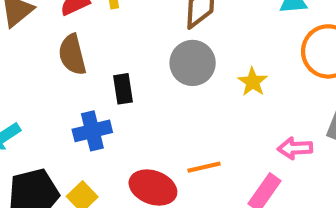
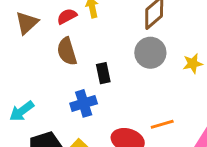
yellow star: (253, 82) -> (193, 64), turned 30

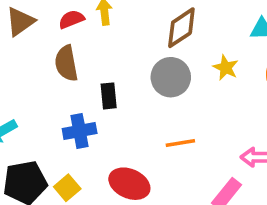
yellow star: (193, 64) -> (226, 68), moved, turned 30
orange line: (162, 124) -> (180, 143), moved

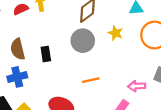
brown semicircle: (66, 63) -> (18, 49), moved
blue cross: (80, 131) -> (17, 77), moved

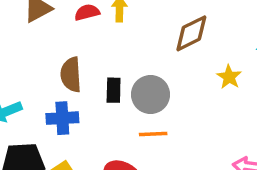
gray circle: (83, 41) -> (151, 94), moved
orange line: (91, 80) -> (153, 134), moved

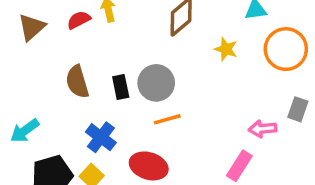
blue cross: (62, 118) -> (101, 137), moved, turned -36

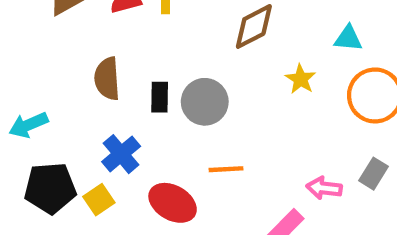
orange line: (167, 119) -> (226, 169), moved

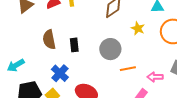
gray circle: (205, 102) -> (110, 49), moved
orange line: (226, 169) -> (128, 69), moved

